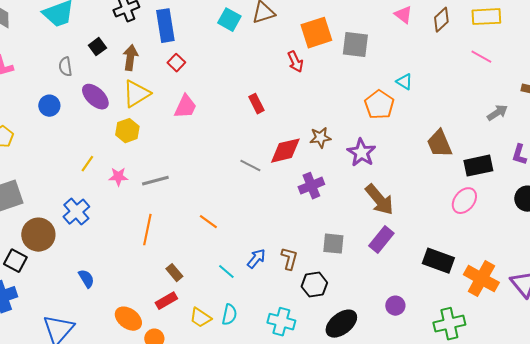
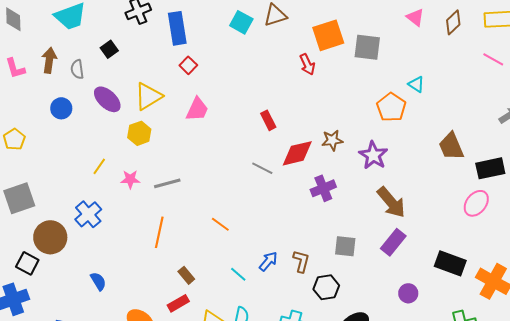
brown arrow: (130, 58) -> (49, 60), moved
red rectangle: (256, 104) -> (268, 120), moved
purple circle: (395, 306) -> (408, 293), moved

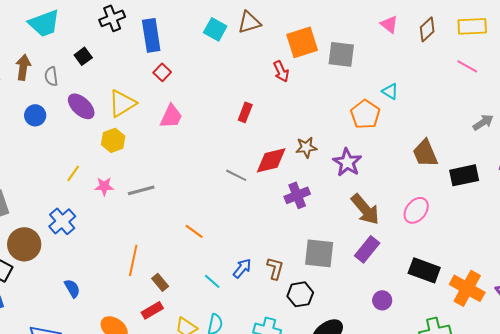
red rectangle: (268, 120) -> (245, 112), moved, turned 48
pink ellipse: (476, 203) -> (416, 210), moved
orange line: (159, 232) -> (133, 260), moved
gray square: (345, 246) -> (319, 253), size x1.4

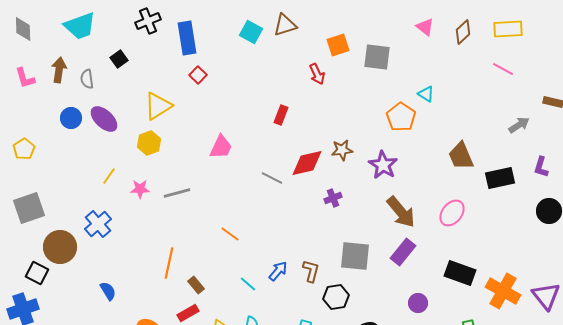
orange square: (302, 42) -> (338, 45), size x0.7
purple ellipse: (81, 106) -> (104, 119), moved
pink trapezoid: (171, 116) -> (221, 147), moved
purple cross: (297, 195) -> (333, 198), size x0.7

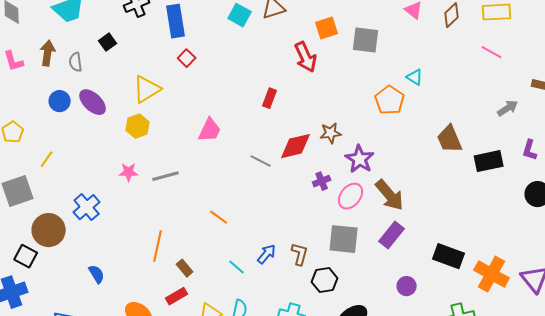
red arrow: (317, 74) -> (306, 57), size x1.4
purple star: (383, 165) -> (360, 159), moved
yellow line: (109, 176) -> (47, 159), moved
pink ellipse: (452, 213) -> (351, 196), moved

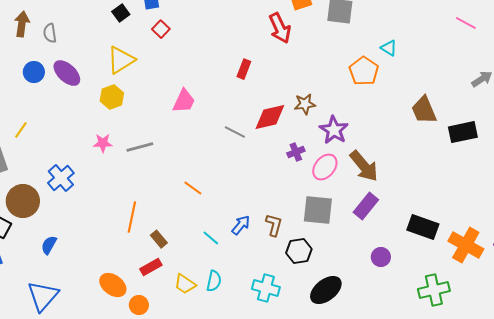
black square: (108, 42) -> (121, 13), moved
blue semicircle: (97, 274) -> (49, 245), moved, turned -120

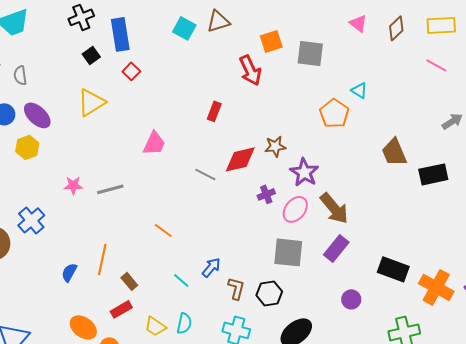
yellow hexagon: (112, 97) -> (27, 147), moved
brown L-shape: (274, 225) -> (236, 288), moved
blue semicircle: (49, 245) -> (69, 272), moved

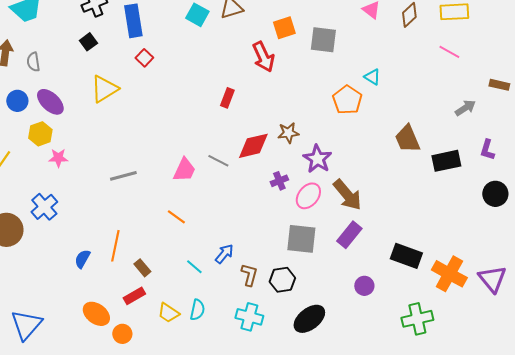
black square: (91, 55) -> (88, 42), moved
pink trapezoid: (154, 143) -> (184, 170), moved
pink star: (73, 185) -> (58, 158), moved

